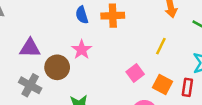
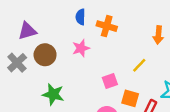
purple triangle: (30, 48) -> (27, 31), turned -36
pink star: (82, 50) -> (81, 48), moved
orange square: (163, 84) -> (130, 98), turned -30

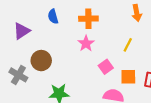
blue semicircle: (80, 17) -> (53, 17), moved
purple triangle: (27, 31) -> (22, 31), moved
pink star: (81, 48) -> (86, 43), moved

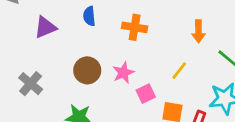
pink star: (86, 43) -> (123, 73), moved
brown circle: (41, 61) -> (87, 70), moved

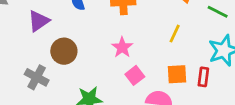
brown circle: (87, 70) -> (64, 51), moved
pink square: (146, 94) -> (135, 75), moved

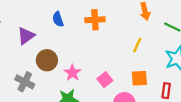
pink star: (122, 47) -> (72, 73), moved
red rectangle: (203, 77) -> (166, 91), moved

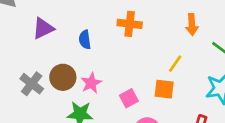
blue semicircle: (58, 19) -> (85, 40), moved
brown circle: (47, 60) -> (63, 77), moved
orange square: (139, 78) -> (164, 89), moved

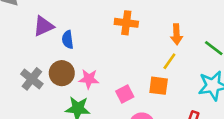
orange arrow: (192, 25) -> (177, 34), moved
blue semicircle: (85, 40) -> (68, 40), moved
pink star: (91, 83) -> (89, 79), turned 30

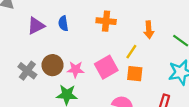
blue semicircle: (68, 40) -> (63, 23), moved
yellow line: (169, 61) -> (131, 52), moved
pink square: (125, 94) -> (106, 67), moved, size x1.5

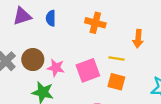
yellow line: (131, 52) -> (116, 59), turned 56

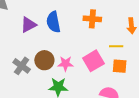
blue semicircle: (51, 18) -> (53, 22), size x1.5

